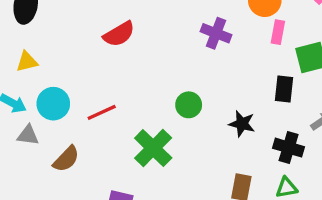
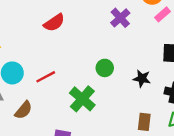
pink rectangle: (278, 32) -> (162, 14), turned 42
purple cross: (216, 33) -> (120, 18), turned 30

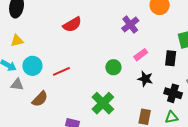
pink rectangle: (162, 14) -> (141, 55), moved
green cross: (82, 99) -> (103, 103), moved

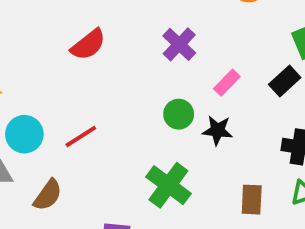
purple cross: (130, 25) -> (179, 44), moved
black rectangle: (171, 58) -> (285, 81), turned 49
black star: (145, 79) -> (218, 130), moved

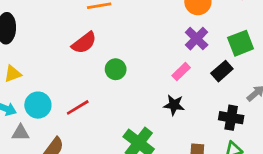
purple cross: (179, 44) -> (197, 39), moved
green circle: (179, 114) -> (116, 69), moved

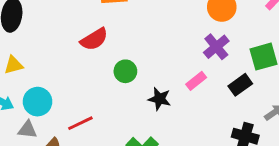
black star: (174, 105) -> (160, 99), moved
red line: (78, 107) -> (80, 123), moved
gray triangle: (21, 133) -> (28, 130), moved

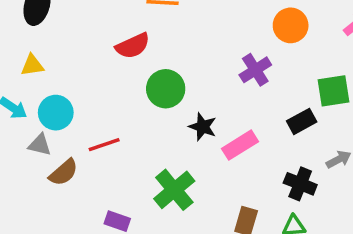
purple cross: (216, 47) -> (255, 70), moved
green circle: (125, 71) -> (166, 89), size x1.4
pink rectangle: (196, 81) -> (240, 145), moved, size x1.4

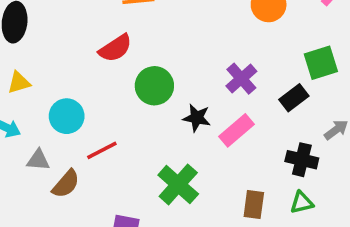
purple cross: (255, 70) -> (241, 79), moved
cyan circle: (56, 113) -> (67, 116), moved

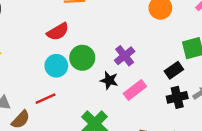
purple cross: (241, 79) -> (125, 56), moved
cyan circle: (67, 116) -> (56, 66), moved
black cross: (302, 160) -> (177, 97), moved, turned -30

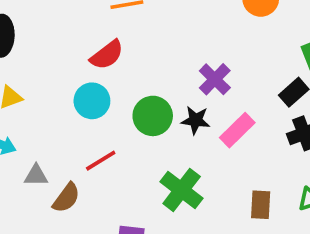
green circle: (82, 58) -> (153, 116), moved
cyan circle: (56, 66) -> (92, 101), moved

